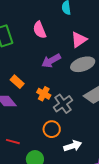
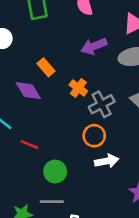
orange circle: (52, 129) -> (94, 136), moved

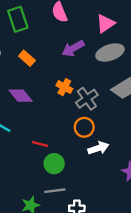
orange rectangle: (46, 67) -> (27, 58), moved
red line: (29, 145) -> (40, 144), moved

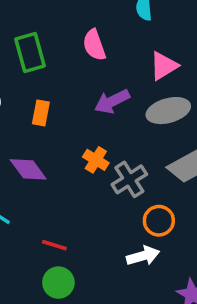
orange rectangle: (27, 58) -> (41, 113), turned 56
orange circle: (84, 127) -> (159, 221), moved
green circle: (54, 164) -> (58, 283), moved

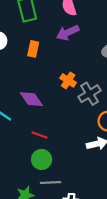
purple arrow: (112, 101) -> (68, 33), moved
purple diamond: (28, 169) -> (31, 99), moved

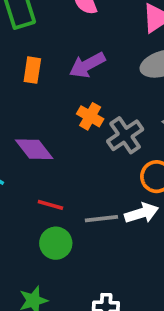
purple arrow: (68, 33) -> (87, 65), moved
gray line: (50, 183) -> (101, 219), moved

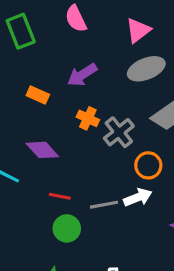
orange rectangle: (32, 70) -> (38, 95), moved, turned -70

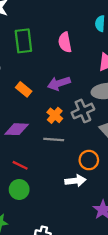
gray cross: (119, 132) -> (83, 111), moved
purple diamond: (42, 150) -> (17, 129), turned -60
gray line: (104, 205) -> (54, 139), moved

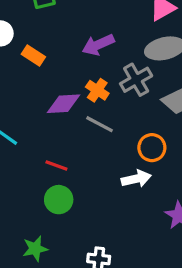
orange rectangle: (24, 89) -> (33, 56), moved
purple diamond: (17, 129) -> (63, 104), moved
gray line: (54, 139) -> (100, 124), turned 30

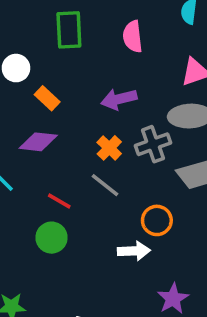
purple diamond: (63, 104) -> (38, 142), moved
red line: (56, 166) -> (59, 201), moved
green circle: (59, 200) -> (52, 238), moved

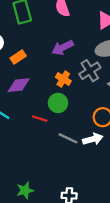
orange rectangle: (47, 98) -> (18, 57), turned -64
gray line: (105, 185) -> (68, 138), moved
green circle: (52, 238) -> (58, 103), moved

